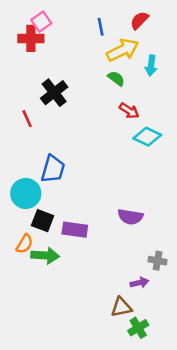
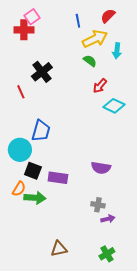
red arrow: (129, 111) -> (100, 86), turned 98
gray cross: (158, 261) -> (98, 205), moved
brown triangle: (121, 307) -> (59, 249), moved

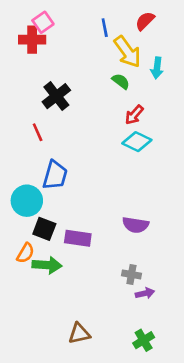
yellow arrow: (95, 39) -> (127, 52), turned 80
red line: (21, 92) -> (38, 132), moved
cyan diamond: (114, 106) -> (137, 142), moved

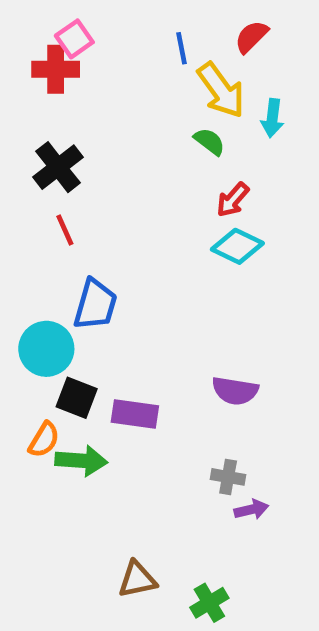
black cross: (56, 96) -> (58, 167), moved
green cross: (144, 340) -> (209, 603), moved

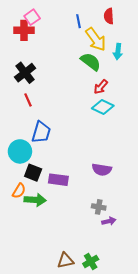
red semicircle: (251, 37) -> (109, 16), turned -49
green semicircle: (209, 141) -> (91, 62), size x1.5
brown triangle: (137, 579) -> (65, 260), moved

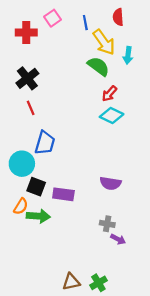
pink square: (32, 17) -> (53, 18), moved
purple arrow: (109, 221) -> (118, 239), turned 40

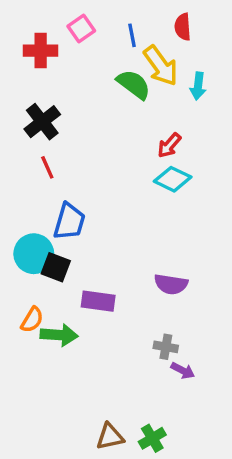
green semicircle: (98, 66) -> (134, 84), moved
black square: (36, 187) -> (56, 267), moved

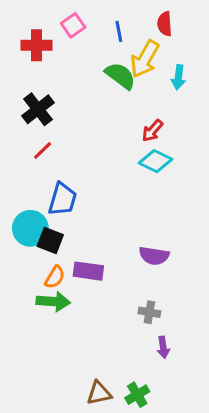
yellow arrow: (161, 66) -> (145, 59), turned 66
red line: (47, 167) -> (43, 150), turned 70
orange semicircle: (32, 320) -> (55, 277), moved
purple arrow: (183, 371) -> (163, 347), moved, turned 55

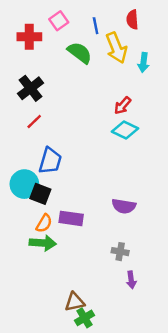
yellow arrow: (145, 59) -> (116, 48), turned -52
green semicircle: (120, 76) -> (80, 53), moved
brown triangle: (99, 393) -> (75, 302), moved
green cross: (137, 395) -> (85, 318), moved

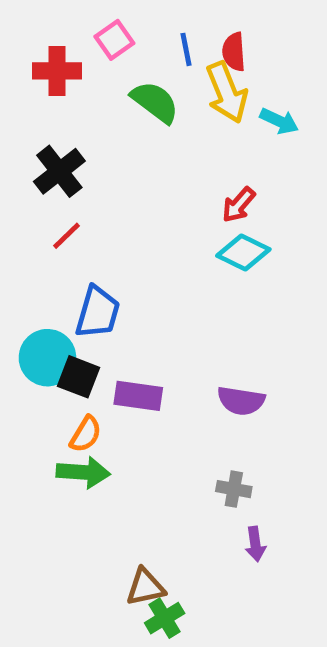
red semicircle: (132, 20) -> (234, 52), moved
cyan arrow: (143, 63) -> (279, 121), turned -72
purple rectangle: (71, 218) -> (138, 396), moved

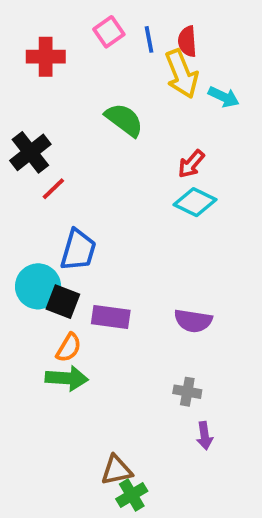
pink square: (114, 40) -> (109, 32), moved
green semicircle: (155, 102) -> (124, 120), moved
black cross: (59, 171) -> (30, 152), moved

